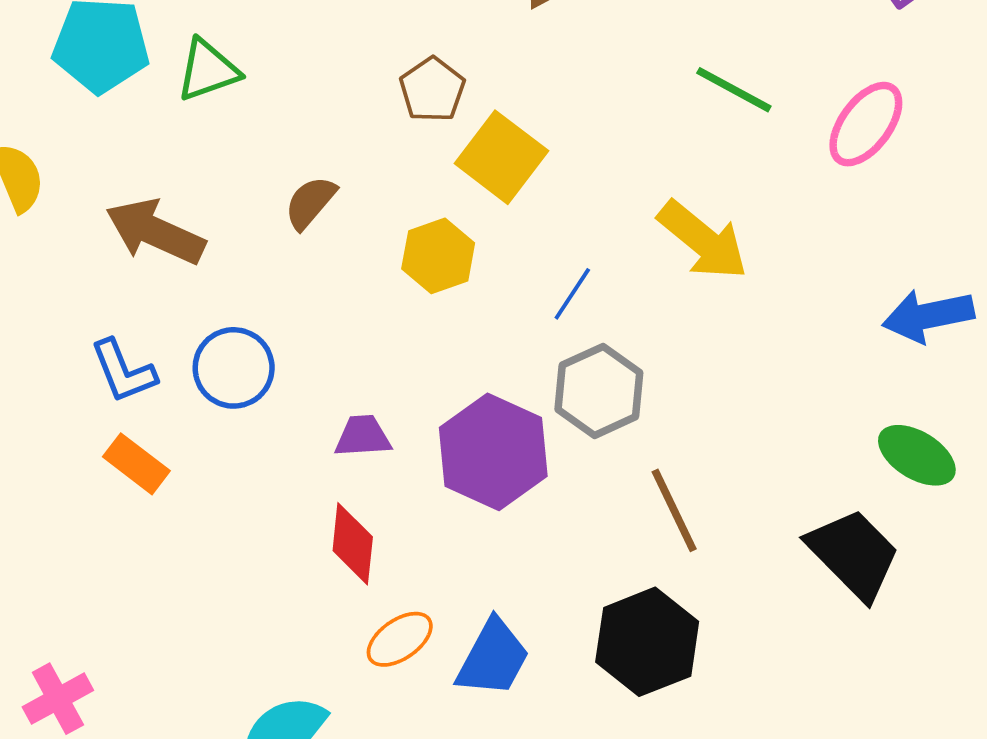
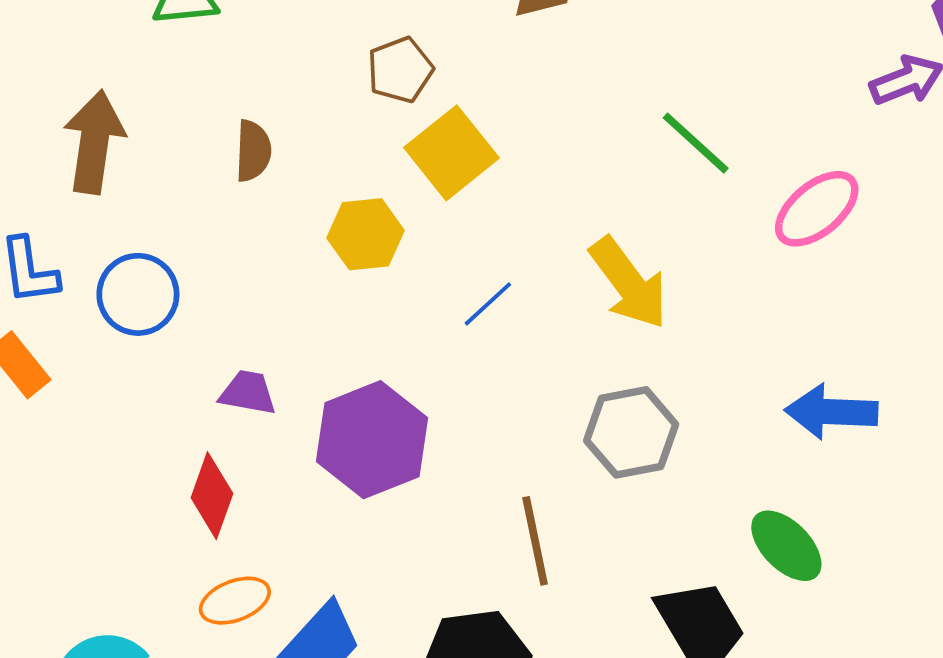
brown semicircle: (310, 203) -> (253, 151), turned 128
brown arrow: (155, 232) -> (94, 142), turned 60
gray hexagon: (599, 391) -> (631, 432), moved

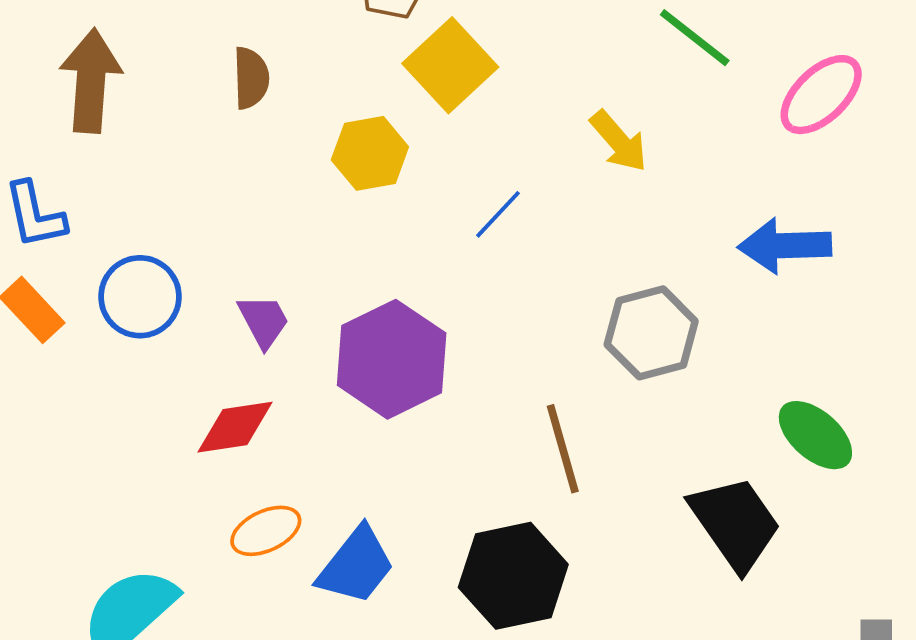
yellow arrow: (629, 283) -> (619, 141), moved, size x0.7
blue circle: (138, 294) -> (140, 297), moved
purple trapezoid: (248, 393) -> (264, 321), turned 56
blue arrow: (831, 412) -> (785, 246), moved
red diamond: (212, 496) -> (235, 427), turned 66

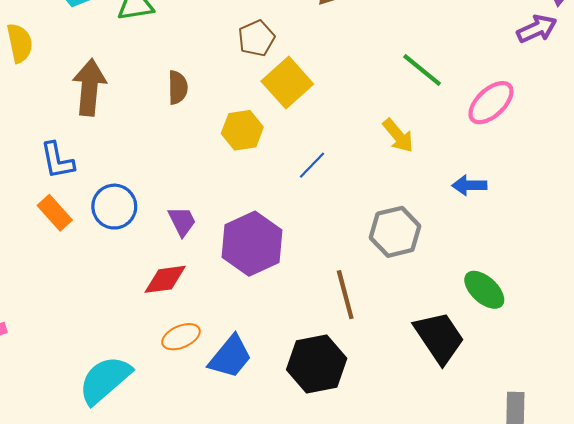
yellow arrow: (619, 141) -> (398, 136), moved
blue arrow: (785, 246) -> (469, 185), size x0.7

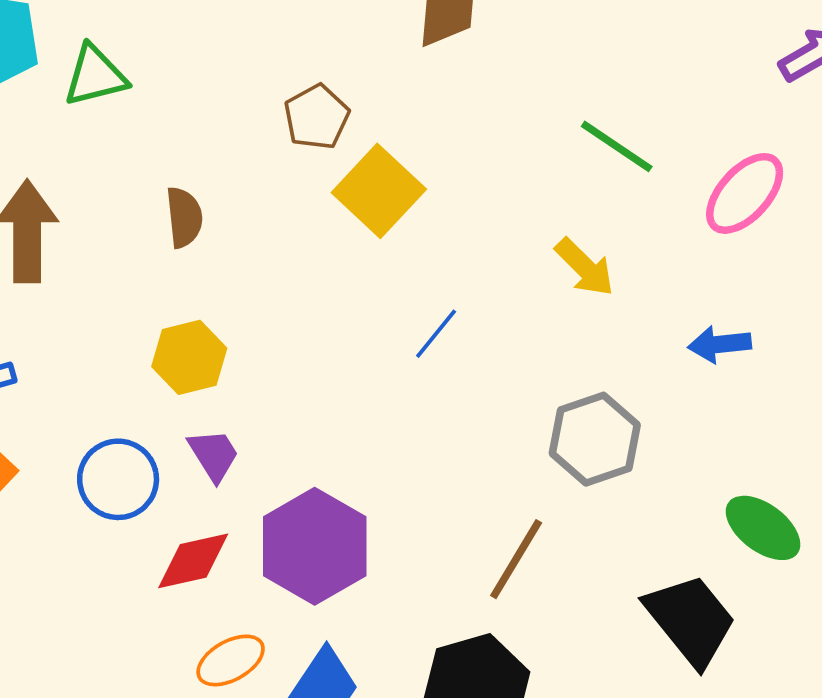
yellow hexagon: (242, 130) -> (189, 357), moved
blue circle: (114, 207) -> (118, 479), moved
purple hexagon: (252, 244) -> (315, 546), moved
brown line: (345, 295) -> (516, 559), turned 51

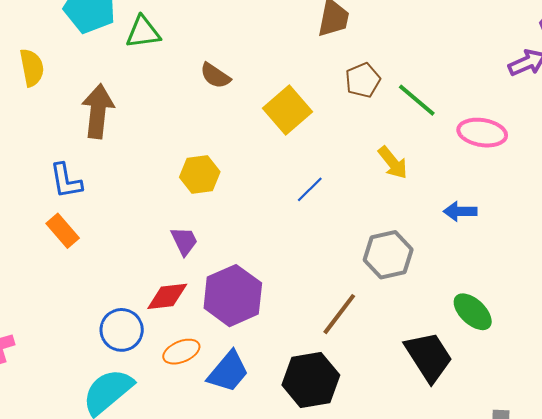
brown pentagon: (317, 117) -> (363, 80), moved
pink ellipse: (745, 193) -> (482, 133), turned 51
brown semicircle: (184, 217) -> (215, 76), moved, turned 124
yellow hexagon: (189, 357) -> (200, 174), moved
blue circle: (118, 479) -> (122, 330), moved

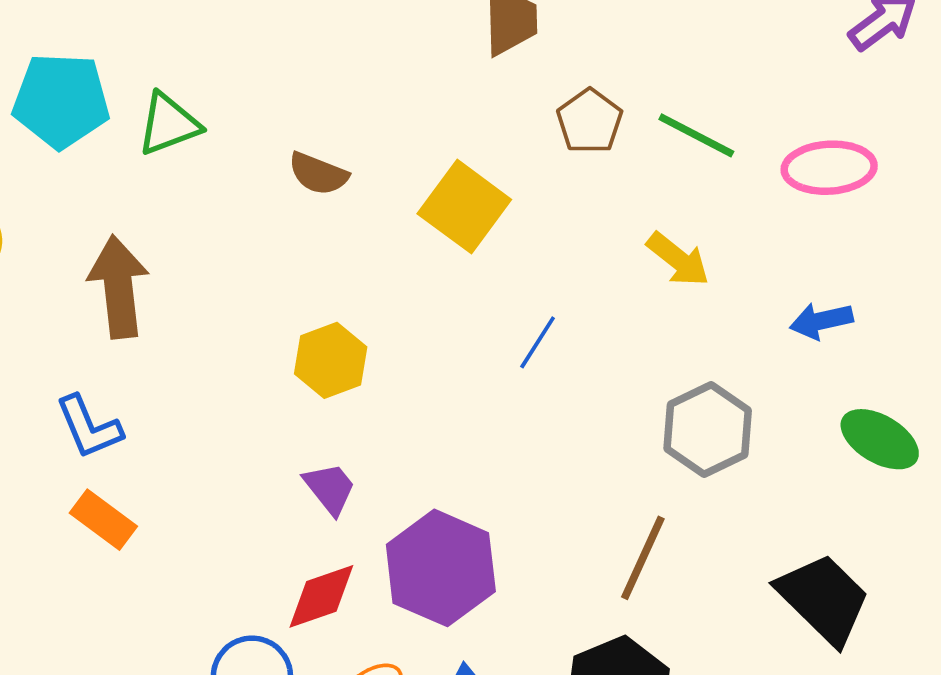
green ellipse: (473, 312) -> (880, 439), moved

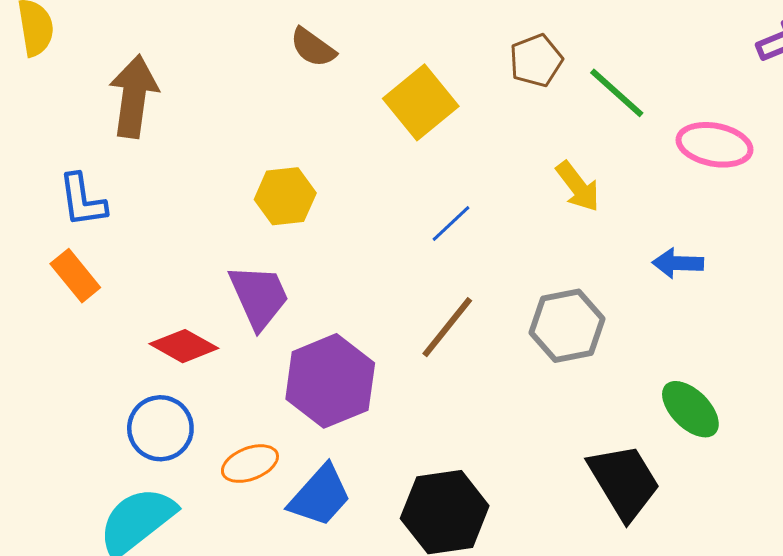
green ellipse: (880, 439) -> (690, 409), moved
purple trapezoid: (330, 488) -> (259, 296), size x1.5
brown line: (643, 558) -> (447, 327), moved
red diamond: (321, 596) -> (184, 346), moved, turned 34

